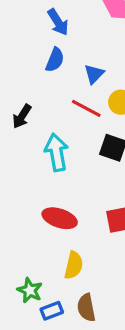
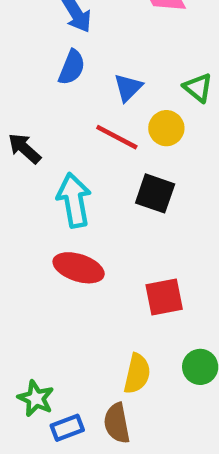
black arrow: (22, 116) -> (24, 148), turned 100
red ellipse: (60, 218) -> (79, 268), moved
yellow semicircle: (74, 265) -> (137, 374), moved

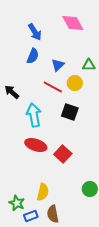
green triangle: (198, 88) -> (89, 65), turned -40
red square: (164, 297) -> (63, 154), moved, turned -36
yellow semicircle: (137, 374) -> (43, 192), moved

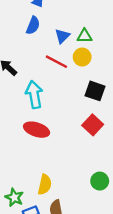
green triangle: (89, 65) -> (84, 36), moved
black square: (70, 112) -> (95, 91), moved
red square: (63, 154) -> (93, 125), moved

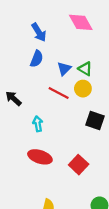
green triangle: (84, 36) -> (85, 69), turned 32
cyan arrow: (34, 94) -> (38, 124), size x0.6
red square: (93, 125) -> (79, 165), moved

